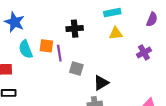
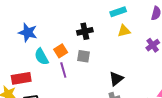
orange square: (46, 46) -> (61, 51), turned -32
purple line: (59, 53) -> (63, 70), moved
gray square: (76, 68) -> (83, 56), moved

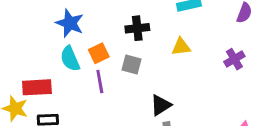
yellow triangle: (124, 31) -> (181, 47), moved
blue star: (28, 32) -> (70, 23), moved
black triangle: (116, 79) -> (161, 105), moved

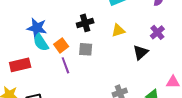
cyan semicircle: (70, 59) -> (41, 42), moved
red rectangle: (37, 87) -> (20, 65), moved
black triangle: (161, 105) -> (141, 52), moved

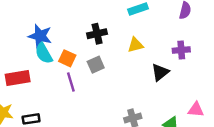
purple cross: (157, 32) -> (181, 50), turned 32
orange square: (61, 45) -> (67, 58), turned -32
gray square: (86, 49) -> (96, 65), turned -32

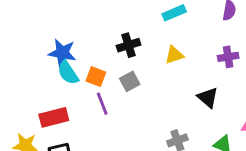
black triangle: (160, 72) -> (208, 98), moved, turned -36
red rectangle: (18, 78) -> (54, 117), moved

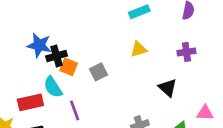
black cross: (128, 45) -> (56, 56), moved
cyan semicircle: (68, 73) -> (53, 87), moved
purple line: (102, 104) -> (75, 110), moved

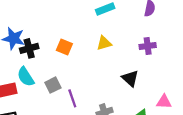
orange square: (69, 67) -> (64, 47), moved
gray square: (99, 72) -> (53, 85), moved
purple line: (75, 110) -> (72, 98), moved

